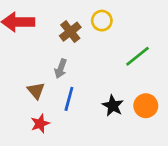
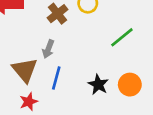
brown triangle: (36, 91) -> (25, 70), size x1.5

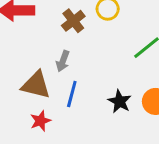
brown triangle: (25, 70) -> (36, 85), turned -36

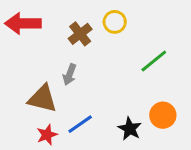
blue line: (72, 94) -> (80, 124), moved, turned 40
black star: (120, 101) -> (130, 129), moved

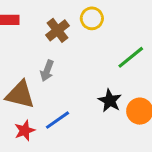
black star: (130, 129) -> (110, 101), moved

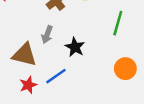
green line: (131, 57) -> (118, 23), turned -35
black star: (110, 101) -> (75, 47), moved

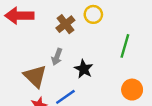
brown triangle: (24, 55) -> (35, 76), turned 30

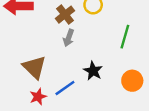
gray arrow: (57, 57) -> (69, 38), moved
black star: (84, 69) -> (93, 71), moved

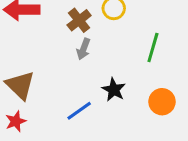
brown triangle: (34, 67) -> (20, 85), moved
red star: (38, 97) -> (16, 121), moved

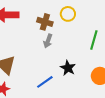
brown cross: (79, 20) -> (45, 22), turned -35

